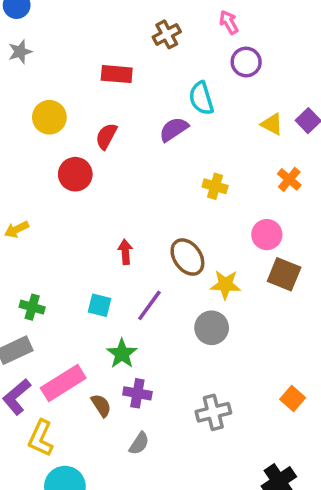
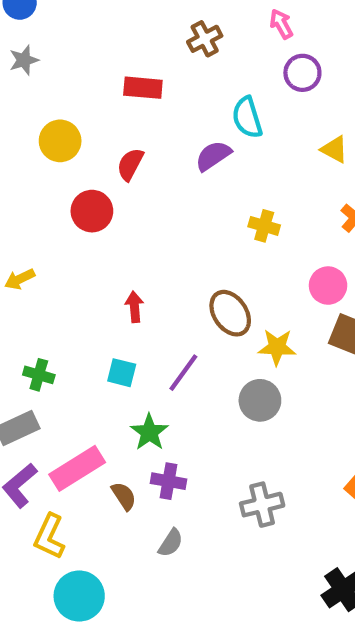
red arrow: (125, 252) -> (134, 307), moved

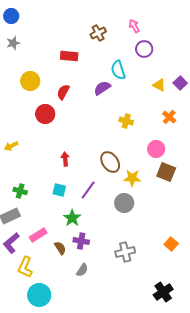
pink rectangle: (77, 468) -> (38, 235), size x0.7

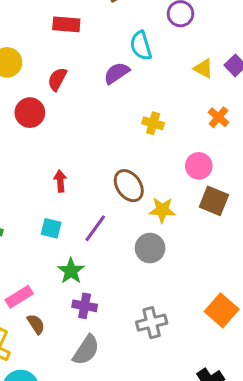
orange square: (171, 244) -> (222, 310), size x1.5
brown semicircle: (60, 248) -> (36, 324), moved
gray semicircle: (82, 270) -> (86, 350), size x1.5

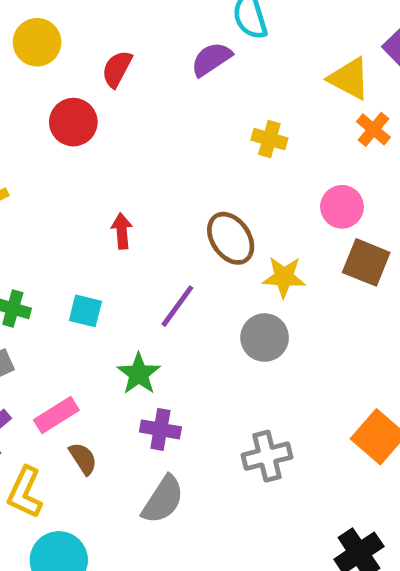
yellow triangle: (203, 68) -> (349, 79), moved, size x1.4
cyan square: (51, 228) -> (85, 311), moved

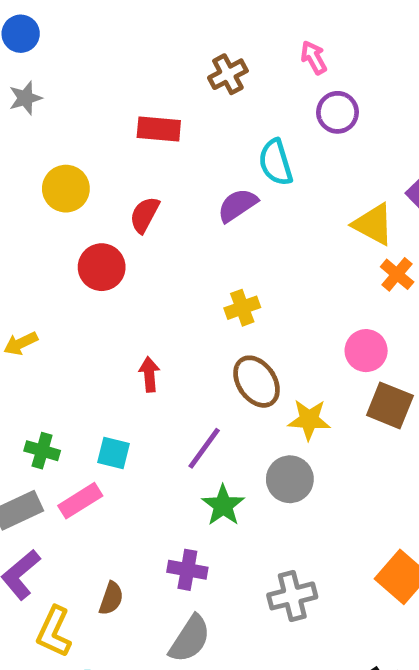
yellow cross: (269, 139) -> (242, 308), moved, turned -36
green star: (139, 374) -> (223, 505), moved
pink rectangle: (56, 415) -> (80, 501), moved
brown semicircle: (83, 459) -> (111, 598), turned 52

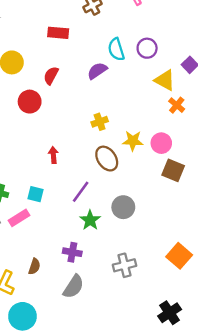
purple circle: (338, 112) -> (147, 48), moved
yellow star: (309, 420) -> (133, 141), moved

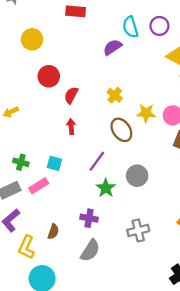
red semicircle: (51, 75) -> (71, 95), moved
yellow cross: (100, 122) -> (115, 95), turned -32

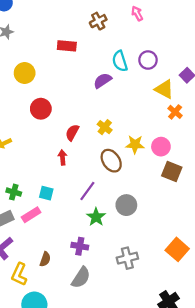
red semicircle: (71, 95) -> (72, 133), moved

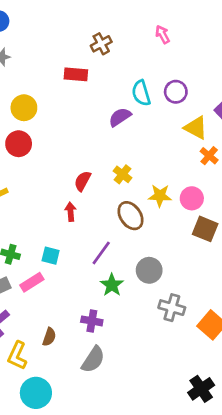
brown cross: (98, 21) -> (101, 44), moved
red circle: (41, 109) -> (19, 144), moved
gray cross: (127, 258) -> (172, 308), moved, turned 30

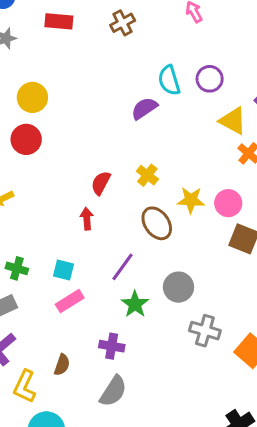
red rectangle: (76, 74) -> (59, 21), moved
pink rectangle: (32, 282) -> (70, 301), moved

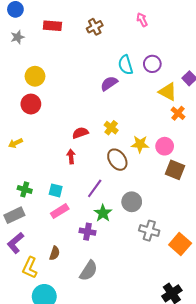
red semicircle: (101, 183) -> (80, 133), turned 42
purple cross: (112, 346) -> (87, 232), moved

